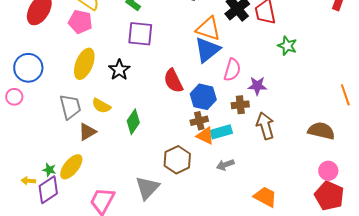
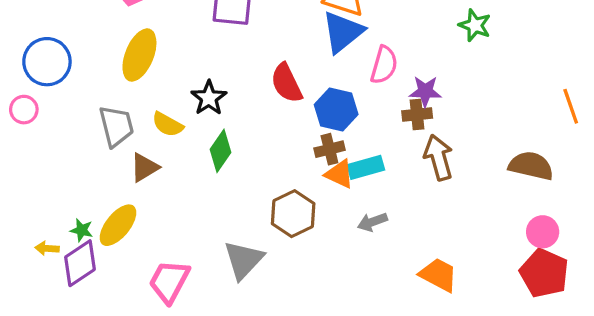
black star: (119, 70) -> (209, 98), moved
brown cross: (240, 105) -> (417, 115), moved

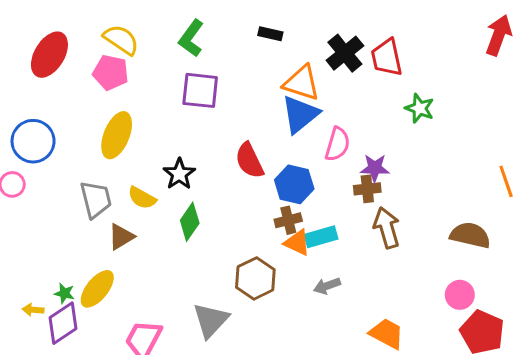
pink circle: (543, 232) -> (460, 295), moved

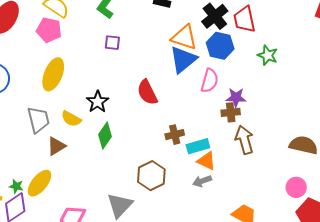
purple square: (200, 90) -> (112, 43), size x0.6
blue hexagon: (294, 184) -> (220, 46), moved
orange triangle: (297, 243) -> (206, 161), moved

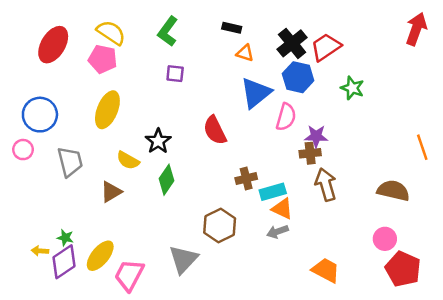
red trapezoid: (244, 19) -> (326, 47), turned 68
orange triangle: (184, 37) -> (245, 53), moved, size x0.6
gray trapezoid: (38, 120) -> (70, 162), moved
yellow ellipse: (39, 183) -> (100, 256), moved

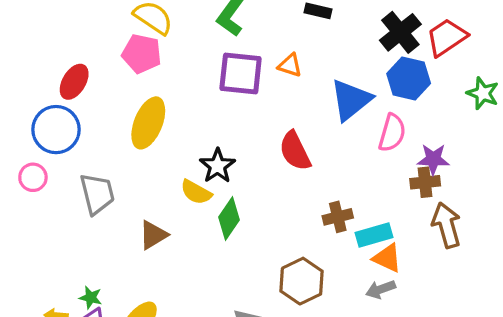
red ellipse: (53, 45) -> (74, 82), moved, size x0.7
orange triangle: (245, 53) -> (290, 65), moved
purple square: (175, 74) -> (241, 74), size x1.8
yellow semicircle: (128, 160) -> (196, 192), moved

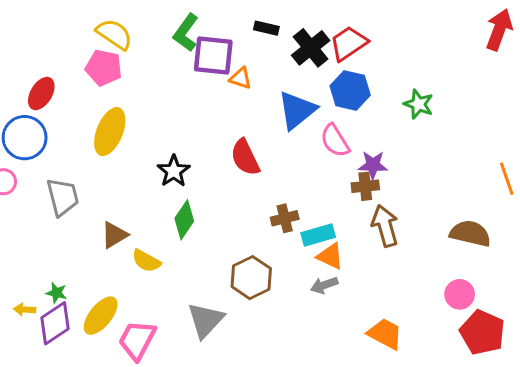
black cross: (400, 32) -> (311, 48), moved
red trapezoid: (446, 37) -> (349, 43), moved
purple square: (241, 74) -> (213, 55), moved
pink semicircle: (392, 133) -> (335, 141), turned 132
yellow semicircle: (196, 192) -> (146, 261), moved

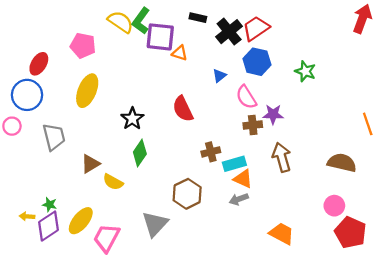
yellow semicircle: (114, 34) -> (121, 22), moved
blue triangle: (297, 110) -> (219, 76), size x0.5
brown cross: (365, 186) -> (253, 125), moved

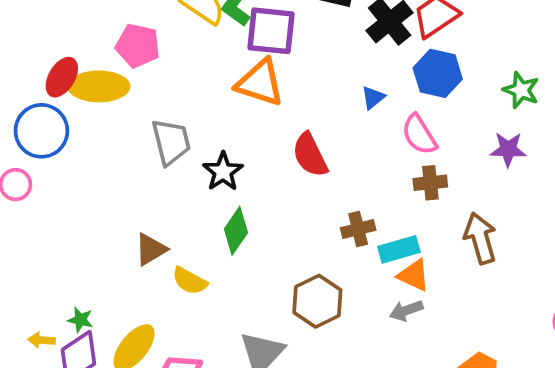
orange triangle: (180, 53) -> (260, 83), moved, size x1.8
yellow ellipse: (87, 91) -> (99, 86), moved, turned 68
purple star: (273, 114) -> (508, 149), moved
gray trapezoid: (54, 137) -> (171, 142), moved

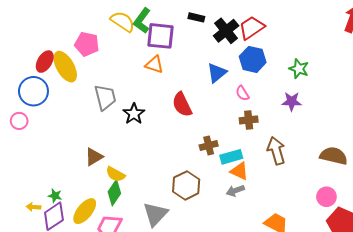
orange triangle: (260, 83) -> (154, 65), size x0.7
yellow ellipse: (99, 86) -> (65, 67), turned 60
blue triangle: (373, 98) -> (217, 73), size x1.5
pink semicircle: (419, 135) -> (242, 93), size x0.7
green diamond: (236, 231) -> (114, 193), moved

